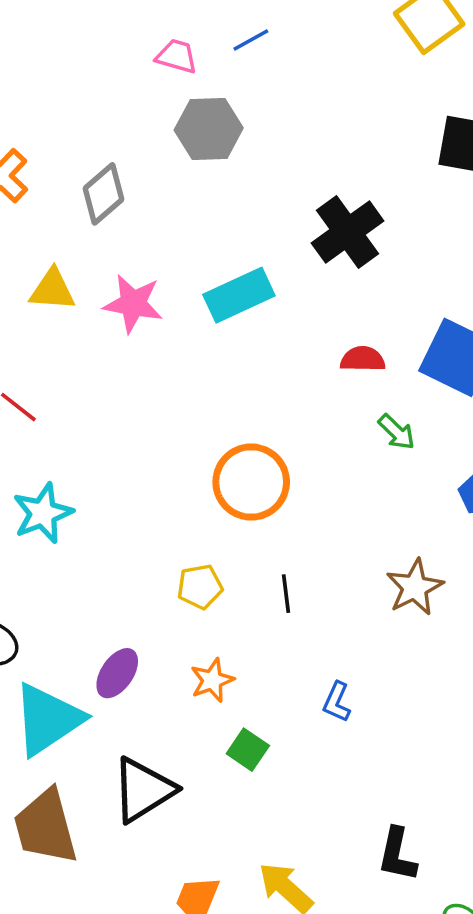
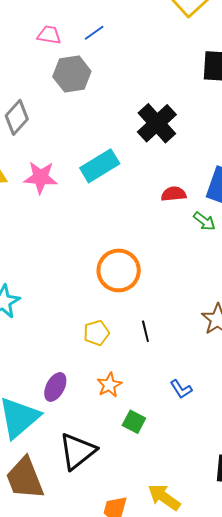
blue line: (251, 40) -> (94, 33), moved
green arrow: (397, 432) -> (204, 221), moved
blue L-shape: (337, 702) -> (181, 389), turned -50

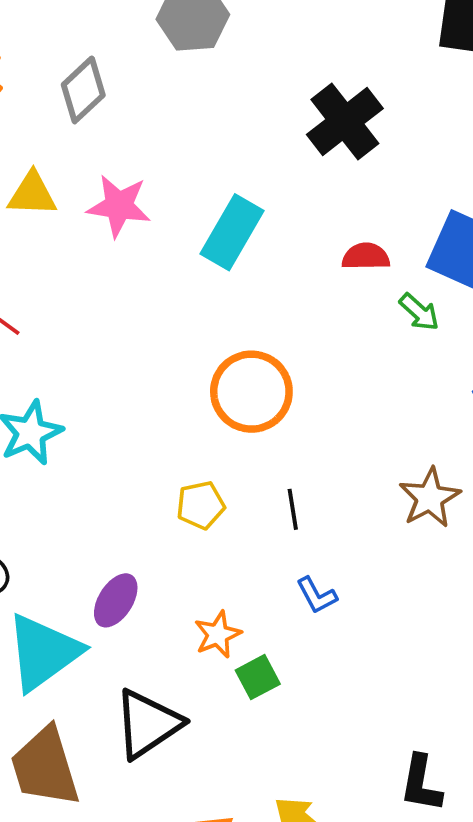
cyan rectangle: (100, 166) -> (232, 232), moved, turned -33
orange star: (109, 385) -> (218, 634), moved
blue L-shape: (181, 389) -> (317, 595), moved
green square: (134, 422) -> (258, 677), turned 30

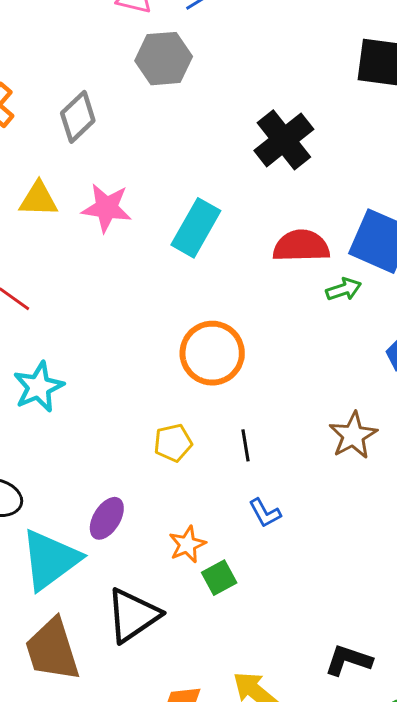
red semicircle: (366, 256) -> (301, 246), size x1.5
green arrow: (419, 312) -> (344, 289), turned -60
black L-shape: (421, 783) -> (348, 660), turned 99

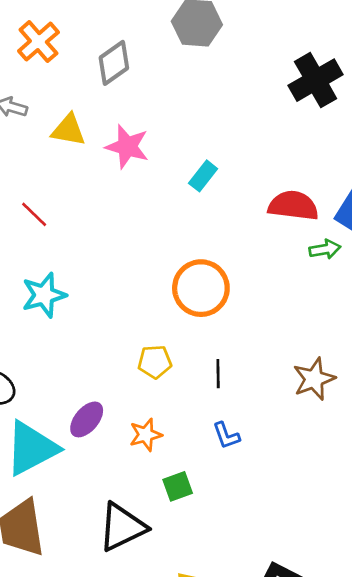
black cross: (284, 140) -> (316, 80), moved
cyan rectangle: (196, 228) -> (203, 176), size x0.6
orange star: (187, 544) -> (146, 435), moved
black triangle: (133, 615) -> (122, 527), moved

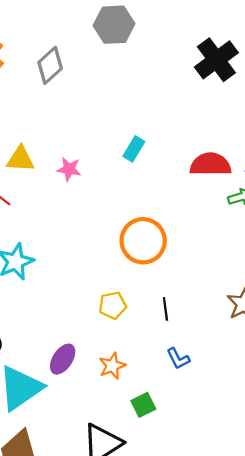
yellow triangle: (68, 130) -> (20, 159), moved
pink star: (127, 147) -> (69, 169), moved, size x0.7

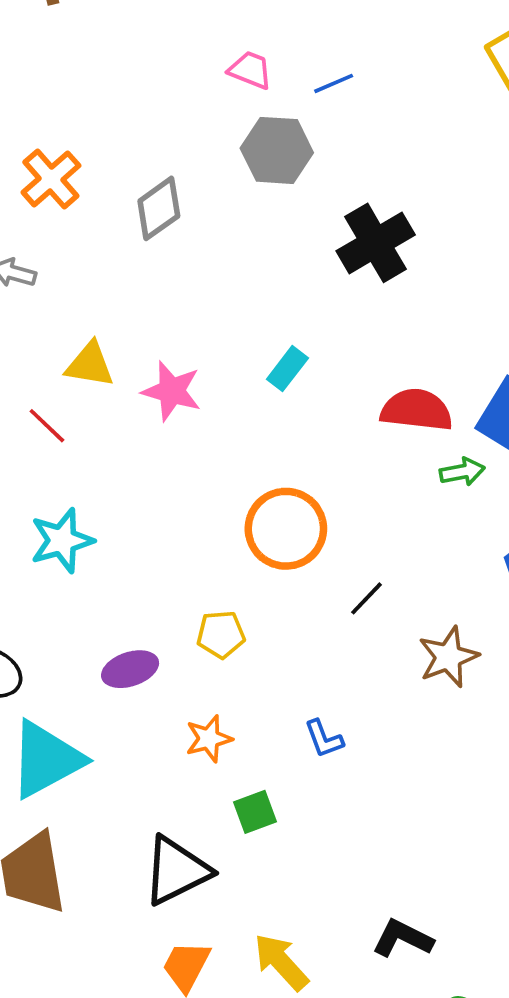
black cross: (216, 60) -> (376, 243), moved
pink star: (69, 169) -> (172, 391), size x1.4
black line: (165, 309) -> (366, 598), moved, turned 45
purple ellipse: (63, 359) -> (130, 669), moved, turned 32

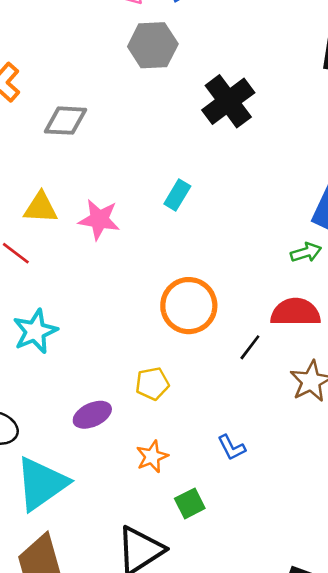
gray diamond: (159, 208) -> (65, 121), moved, turned 45
red semicircle: (417, 410) -> (296, 312), moved

